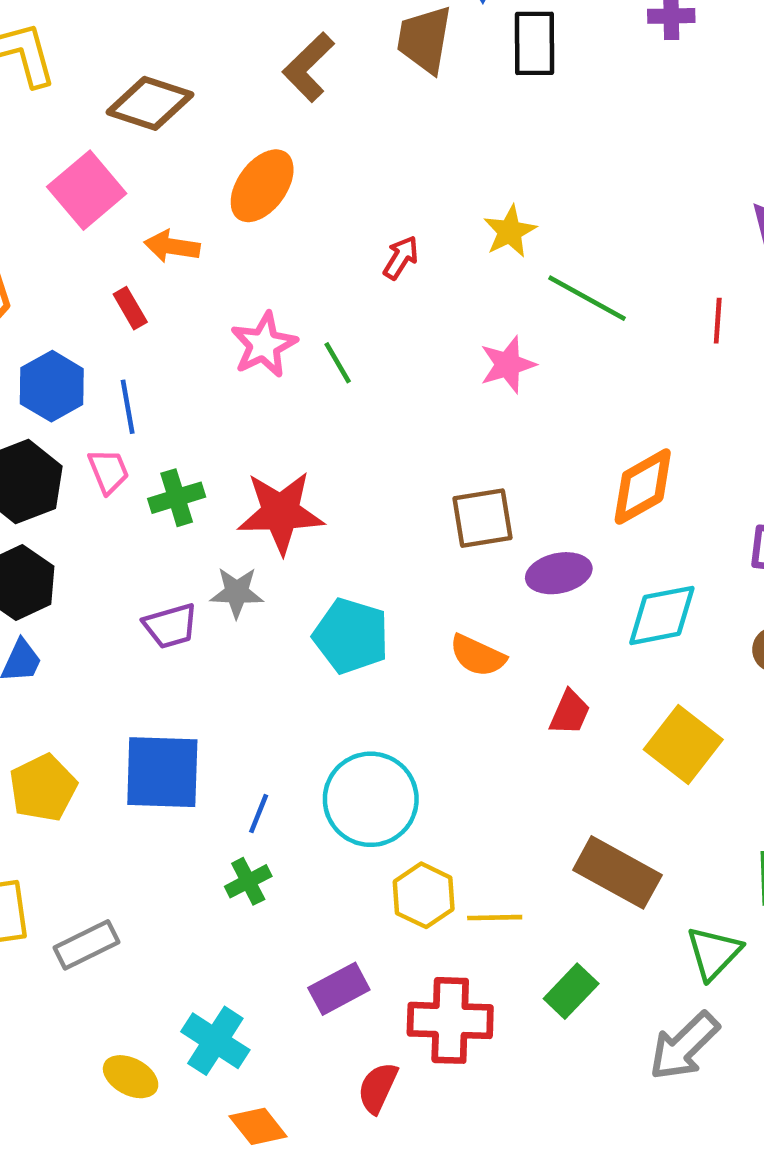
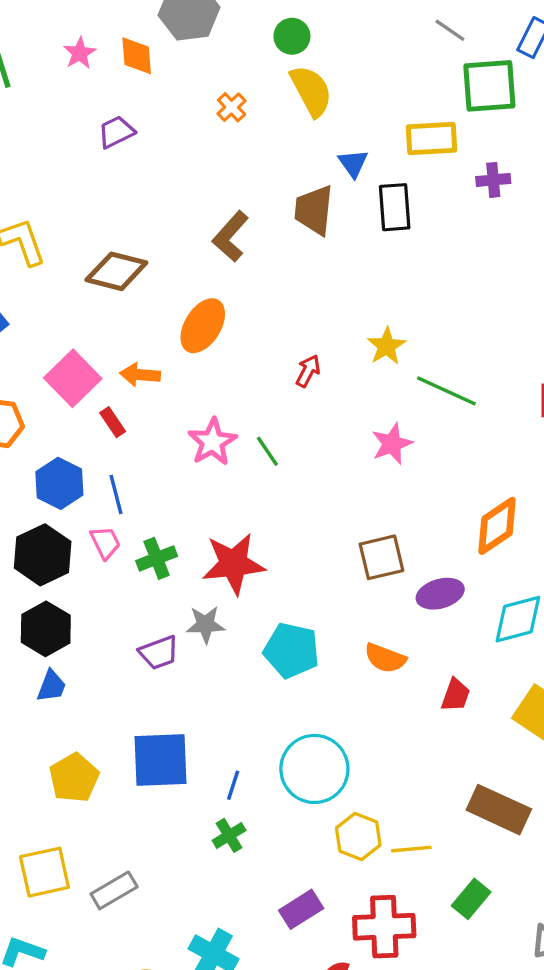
pink square: (87, 190) -> (73, 378), moved

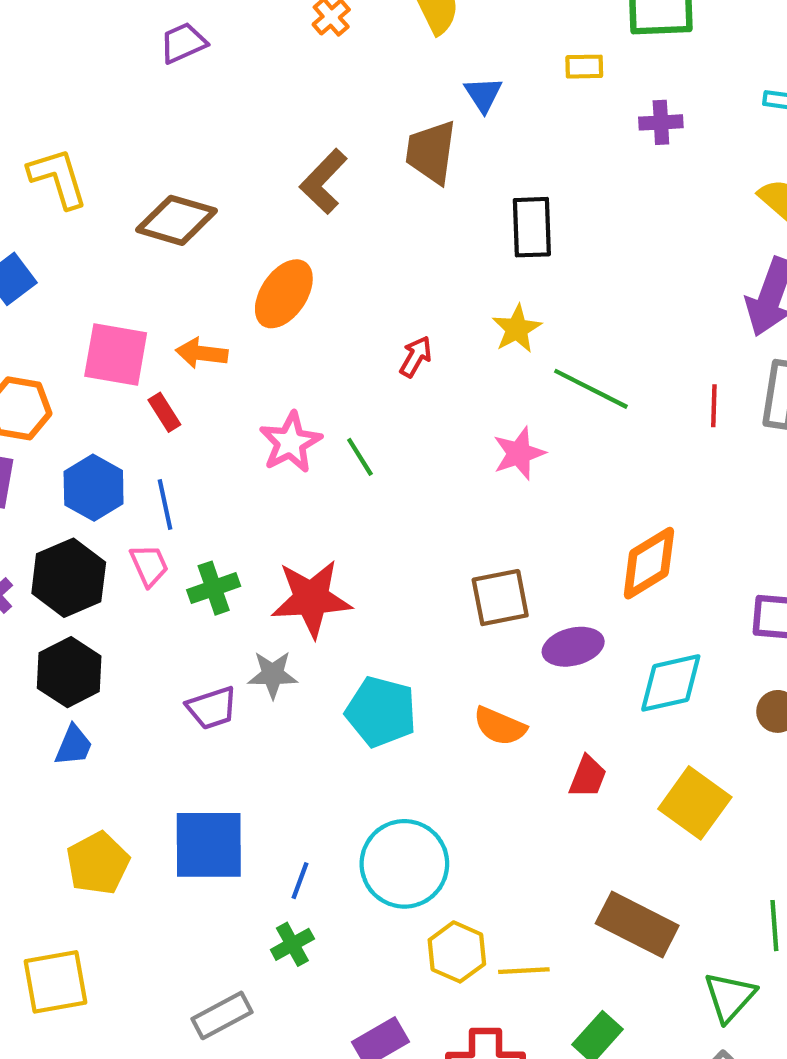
yellow rectangle: (431, 138) -> (584, 67), size x0.6
black rectangle: (395, 207) -> (532, 227), moved
pink square: (73, 378) -> (116, 354), turned -38
gray rectangle: (114, 890) -> (222, 1015), moved

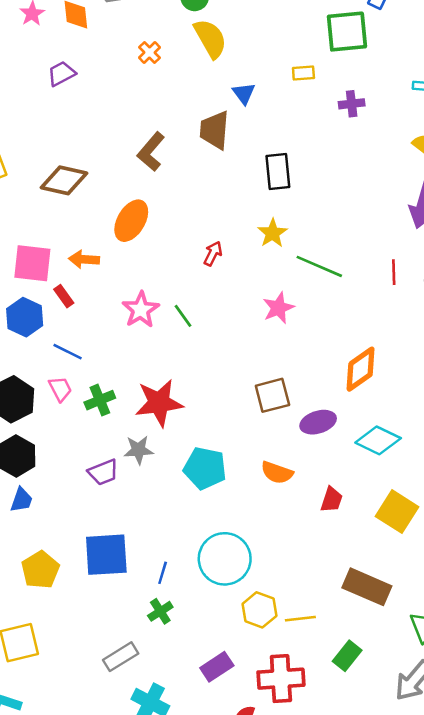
blue hexagon: (94, 488) -> (25, 317), moved
blue line: (165, 505) -> (68, 352), turned -48
cyan diamond: (671, 683) -> (378, 440), turned 42

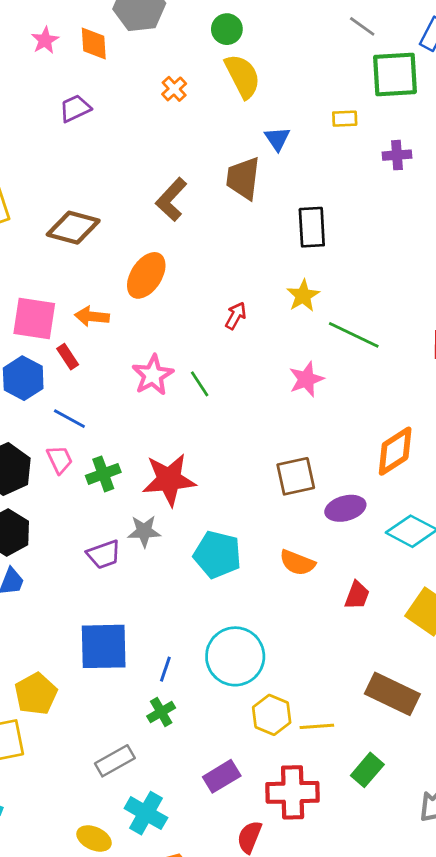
yellow pentagon: (40, 570) -> (36, 694), moved

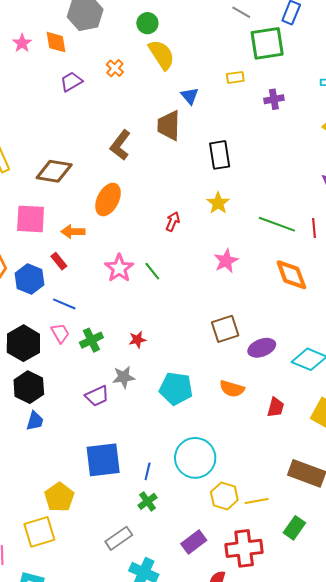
purple trapezoid: (75, 108) -> (71, 82), moved
pink square: (34, 319) -> (31, 219), moved
green line: (354, 335) -> (277, 224), moved
orange diamond: (395, 451) -> (291, 275), moved, turned -72
red star: (169, 480) -> (137, 340), size x0.5

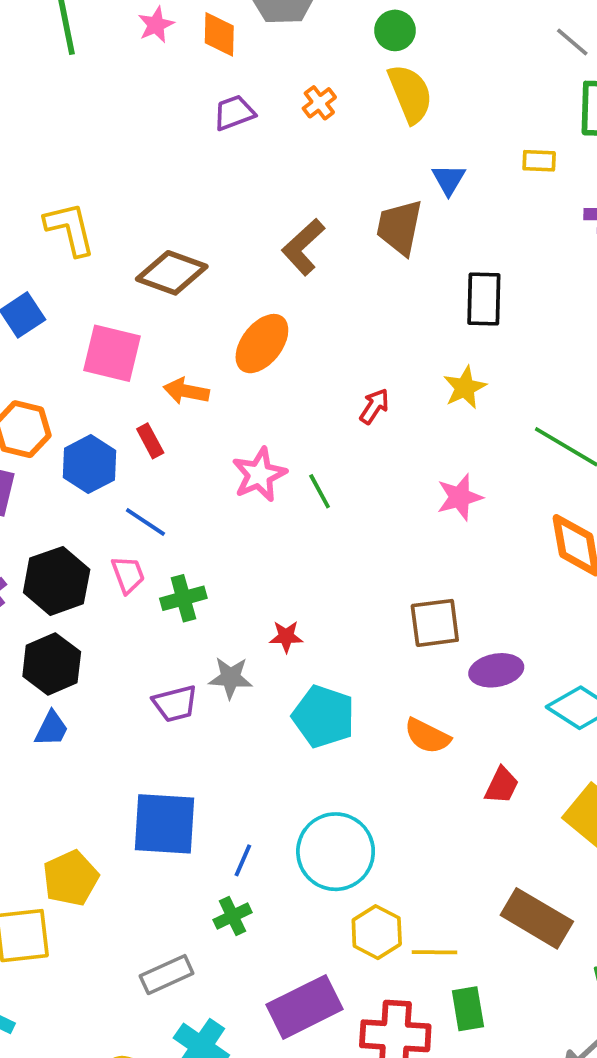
red star: (137, 340) -> (286, 637), moved
green rectangle: (294, 528) -> (468, 1009), moved, turned -55
purple rectangle: (194, 542) -> (304, 1007), size x1.5

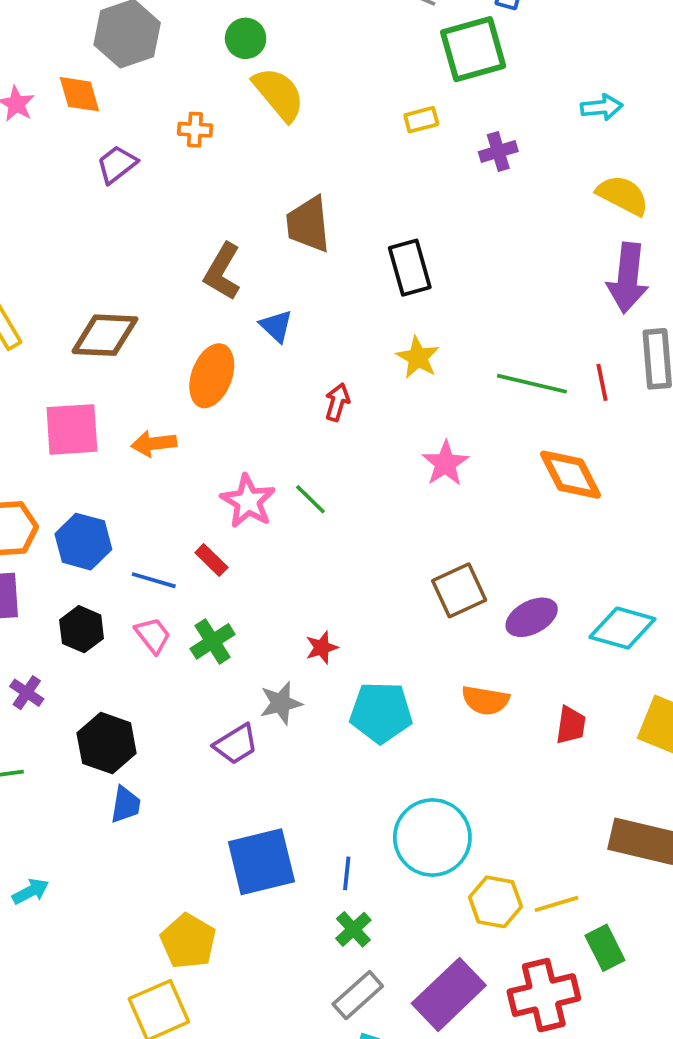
orange cross: (319, 103) -> (195, 130), turned -32
blue triangle: (449, 179) -> (276, 326), moved
red rectangle: (150, 441) -> (211, 560), moved
black hexagon: (57, 581) -> (82, 629), moved, size x0.7
gray rectangle: (167, 975) -> (358, 995), moved

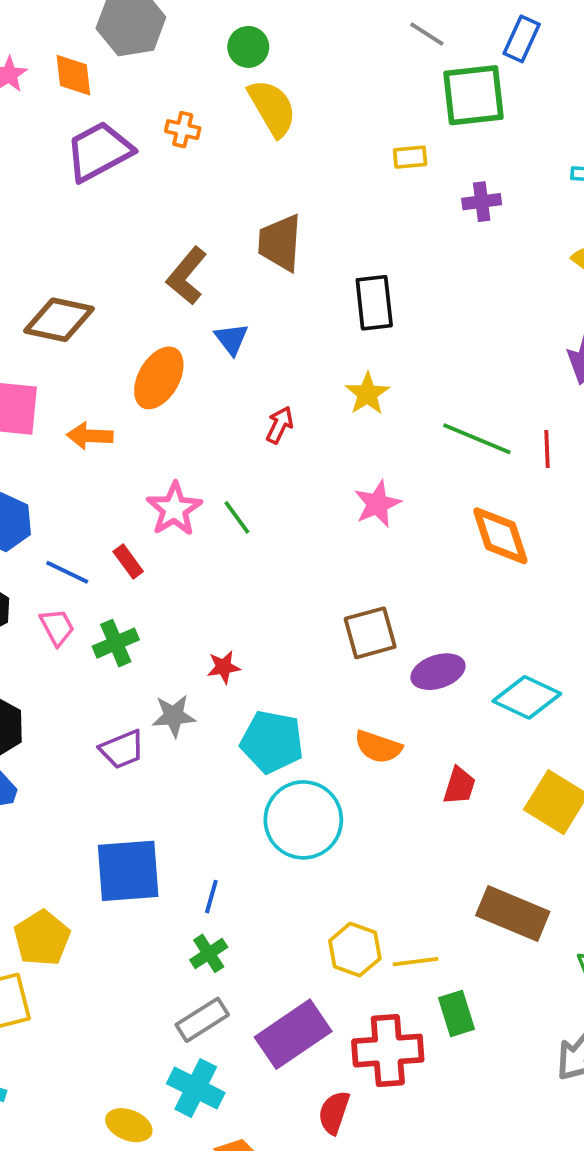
purple trapezoid: (117, 164) -> (99, 151), size x1.6
cyan circle: (432, 837) -> (303, 820), moved

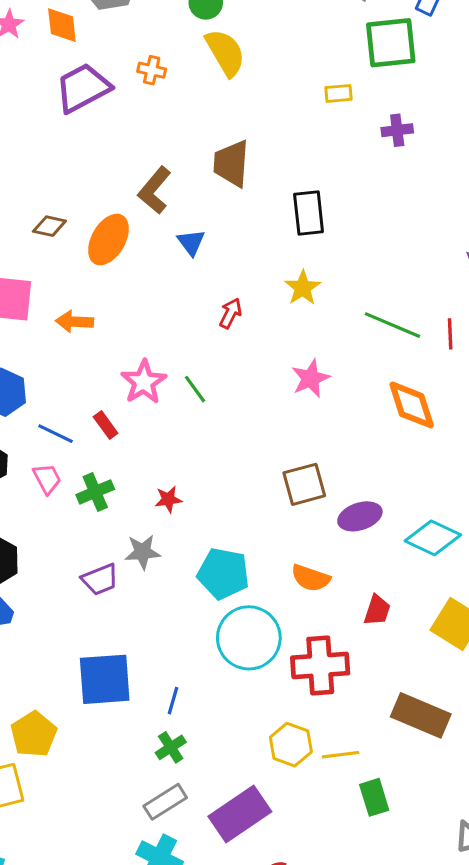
brown diamond: (59, 320) -> (49, 226), size x0.6
orange ellipse: (159, 378) -> (108, 240), moved
red star: (224, 667) -> (168, 499), moved
red cross: (388, 1051) -> (320, 665), moved

